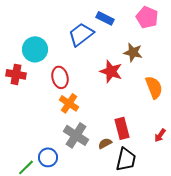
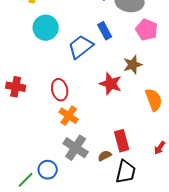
blue rectangle: (105, 18) -> (105, 31), turned 36
cyan circle: (35, 49) -> (46, 28), moved
brown star: (133, 52) -> (133, 65), turned -30

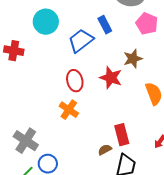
red cross: (16, 87) -> (14, 51), moved
red ellipse: (60, 90) -> (75, 81), moved
gray cross: (76, 148) -> (26, 141), moved

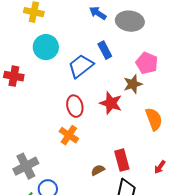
pink pentagon: (147, 24) -> (147, 63), moved
gray cross: (26, 141) -> (26, 166), turned 30
brown semicircle: (105, 150) -> (98, 170), moved

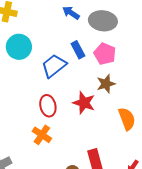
pink pentagon: (147, 63) -> (105, 54), moved

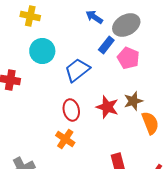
gray ellipse: (103, 21) -> (126, 25), turned -36
blue rectangle: (78, 50) -> (106, 45), moved, turned 66
brown star: (106, 84) -> (133, 101), moved

